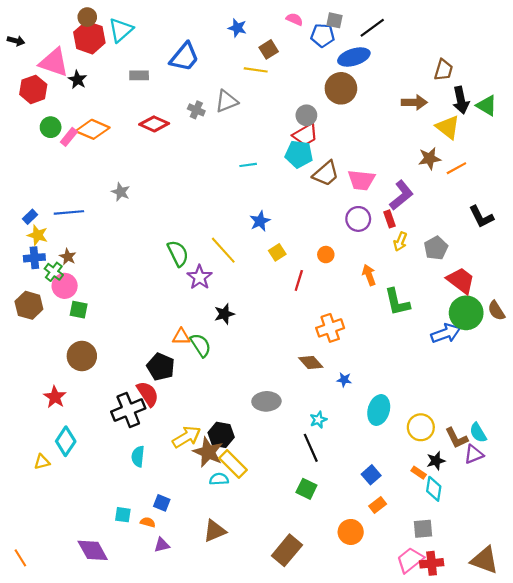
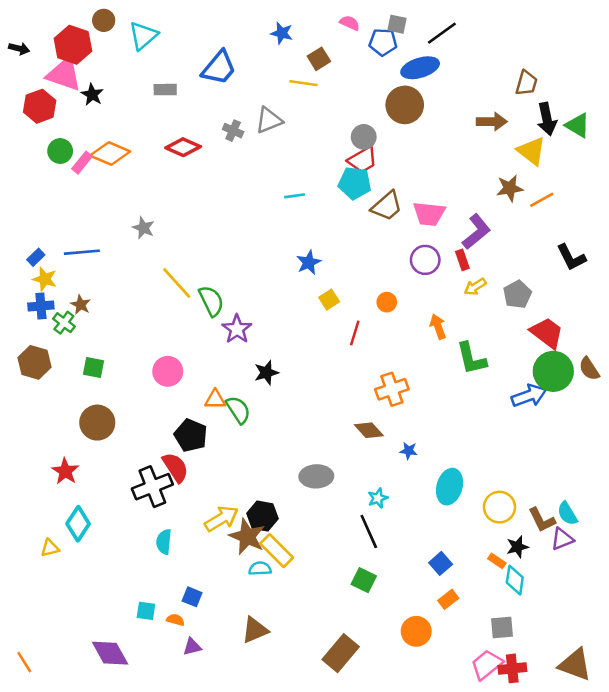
red hexagon: (89, 38) -> (73, 45), moved
yellow arrow: (400, 242) -> (475, 287), turned 36
yellow line: (223, 250) -> (177, 283), moved
pink circle: (65, 286) -> (168, 371), moved

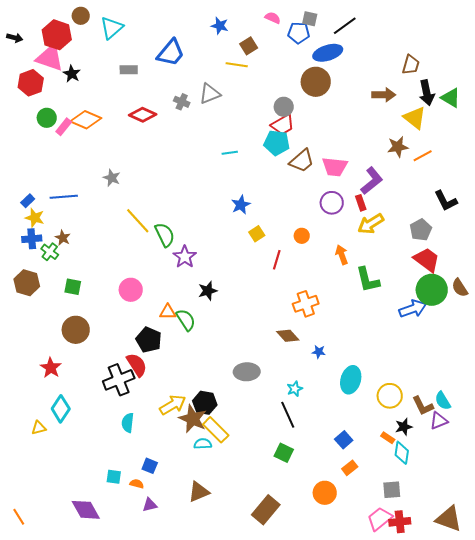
yellow arrow: (475, 287) -> (371, 224), size x1.5
gray pentagon: (517, 294) -> (421, 230), moved

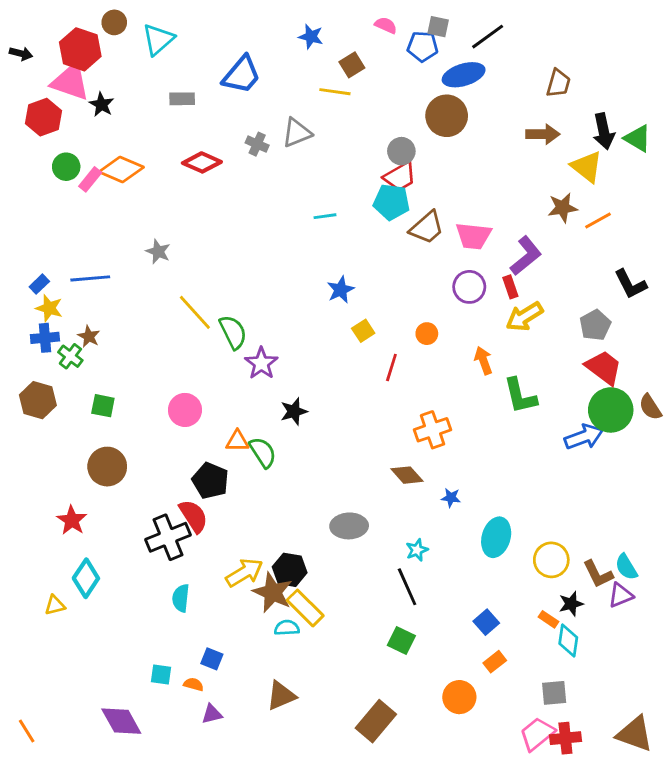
brown trapezoid: (411, 65) -> (558, 83), moved

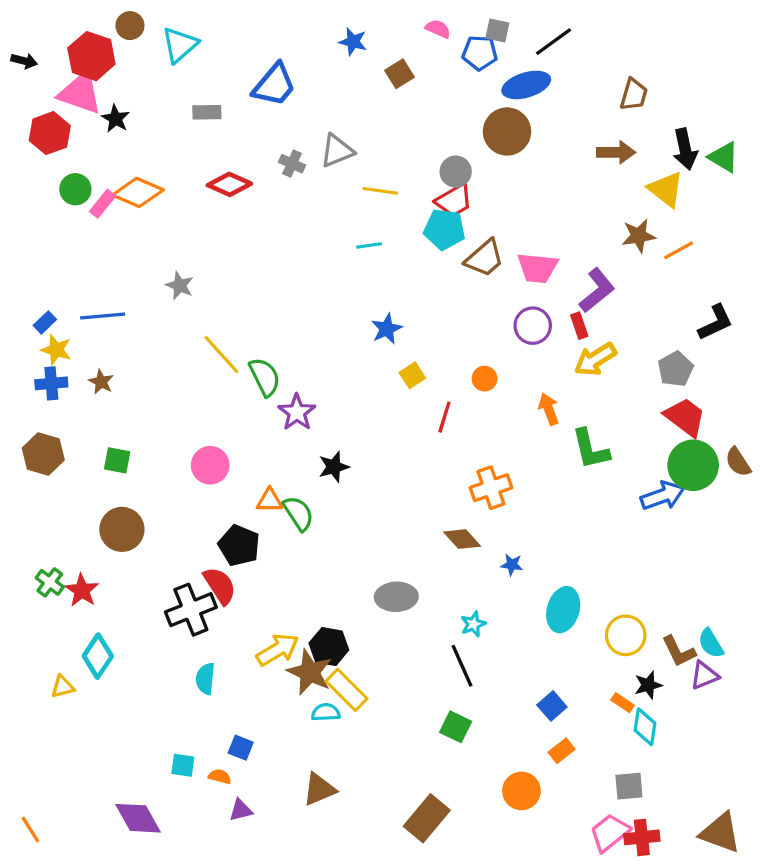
yellow line: (335, 92) -> (380, 191), moved
black L-shape: (631, 284) -> (716, 322), turned -88
green cross: (70, 356) -> (50, 582), moved

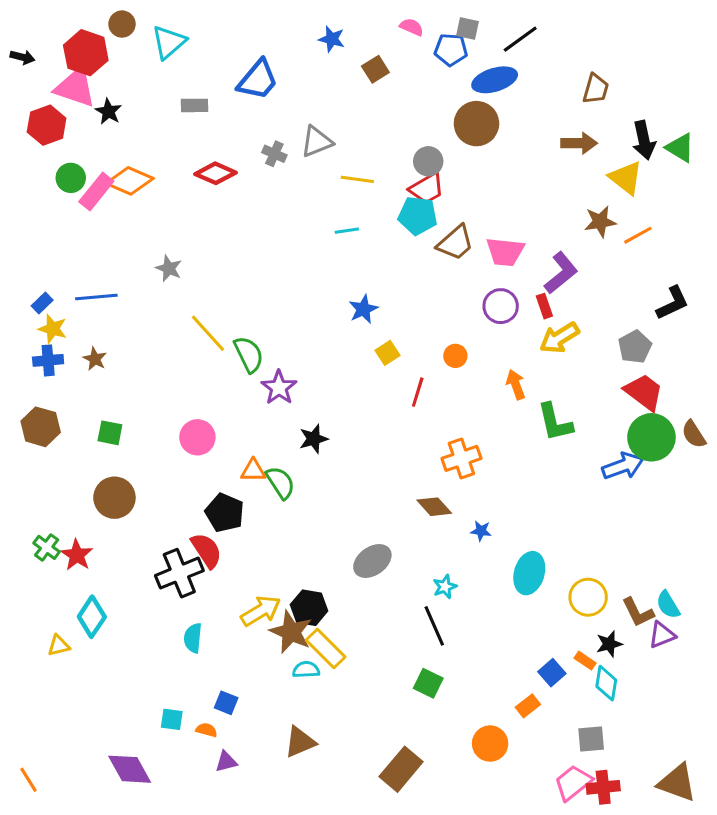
pink rectangle: (103, 204) -> (96, 191), size x1.4
gray ellipse: (396, 597) -> (372, 561), turned -33
blue square: (552, 706) -> (552, 673), moved

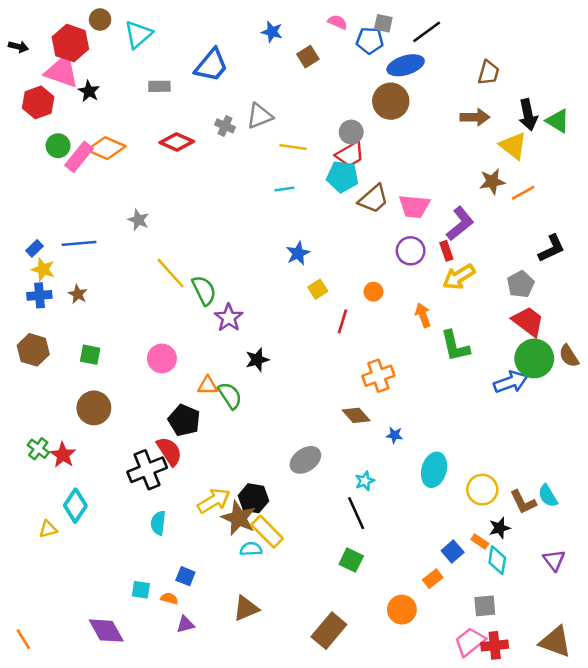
purple triangle: (662, 635) -> (554, 560), moved, turned -45

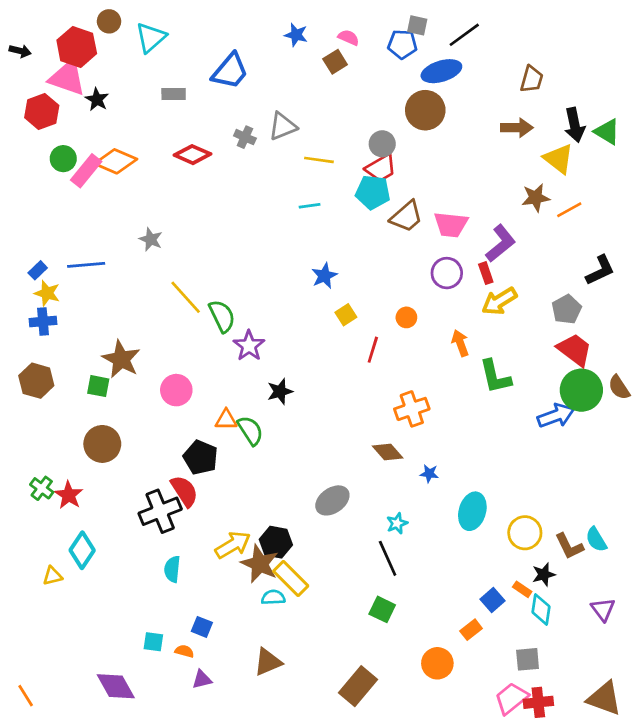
pink semicircle: (338, 22) -> (349, 38), moved
brown star: (78, 294) -> (121, 359), moved, size x1.8

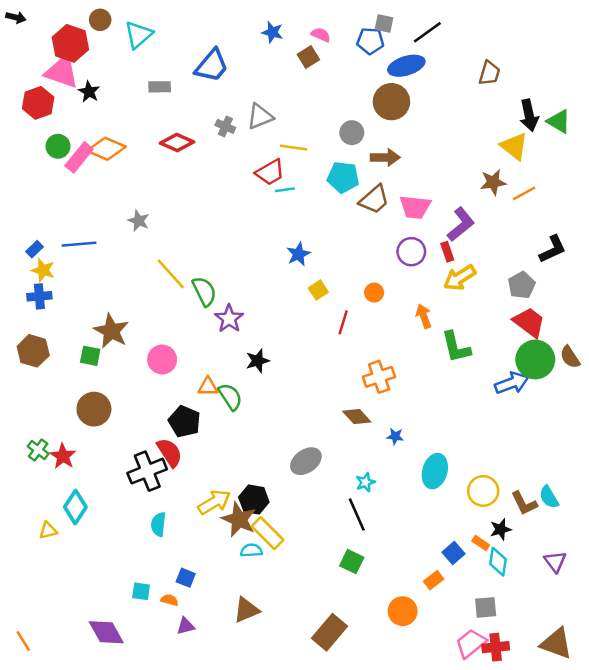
black arrow: (20, 51) -> (16, 17), moved
brown arrow: (517, 128) -> (385, 157), moved
red trapezoid: (381, 168) -> (270, 172), moved

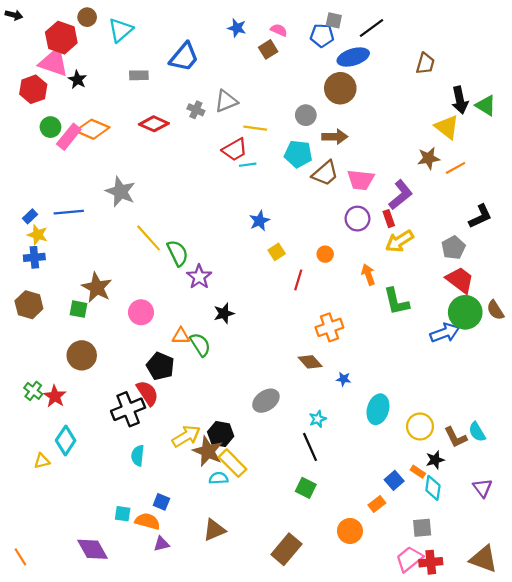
gray star: (139, 221) -> (121, 192), size x1.6
orange semicircle: (170, 600) -> (147, 521), size x1.6

